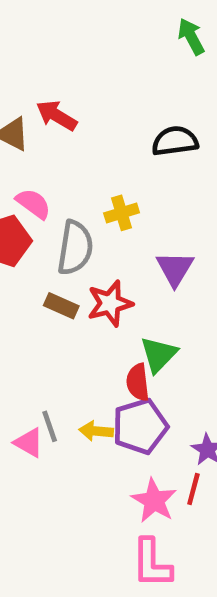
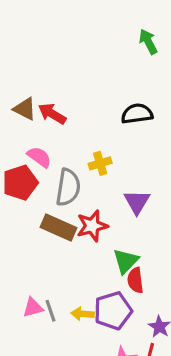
red arrow: (57, 116) -> (52, 114), moved
brown rectangle: (61, 306) -> (58, 227), size x1.5
red semicircle: (138, 382) -> (135, 280), moved
pink triangle: (29, 443) -> (33, 308), moved, turned -45

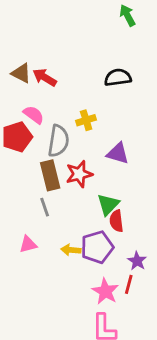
purple triangle: (137, 202) -> (118, 153), turned -45
brown rectangle: (58, 227) -> (50, 175), turned 52
gray line: (50, 311) -> (45, 207), moved

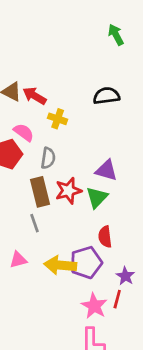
yellow cross: (86, 120) -> (58, 119), moved, turned 36
gray semicircle: (58, 141) -> (48, 158), size x0.7
green triangle: (108, 204) -> (97, 197), moved
yellow arrow: (71, 250) -> (60, 265), size x1.6

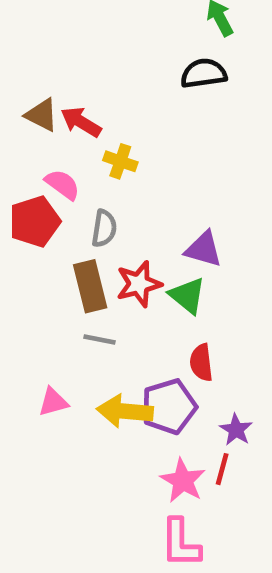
black semicircle: (106, 96) -> (204, 73), moved
green triangle: (97, 197) -> (187, 296), turned -35
gray line: (35, 223) -> (99, 339), moved, turned -60

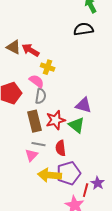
pink semicircle: (62, 184) -> (37, 81), moved
red semicircle: (201, 363) -> (61, 148), moved
pink triangle: (53, 402) -> (32, 155), moved, turned -32
red line: (222, 469) -> (86, 190), moved

